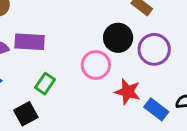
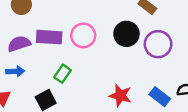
pink circle: (96, 65) -> (83, 35), moved
red star: (128, 92) -> (120, 96), moved

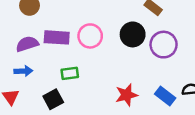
green rectangle: (62, 74) -> (70, 73), turned 48
red star: (120, 96) -> (126, 95), turned -30

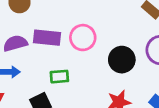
black circle: (133, 34) -> (122, 60), moved

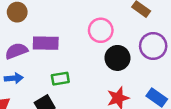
pink circle: (83, 38) -> (101, 30), moved

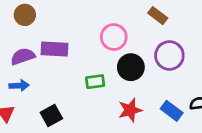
green rectangle: (60, 79) -> (95, 82), moved

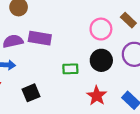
pink circle: (114, 37) -> (101, 29), moved
red star: (130, 110) -> (97, 96), turned -30

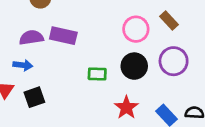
black square: (31, 93) -> (34, 97), moved

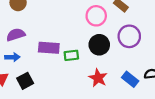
purple rectangle: (63, 36) -> (49, 48), moved

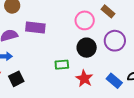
purple rectangle: (49, 48) -> (35, 27), moved
green rectangle: (71, 55) -> (62, 65), moved

